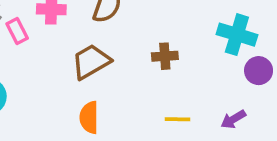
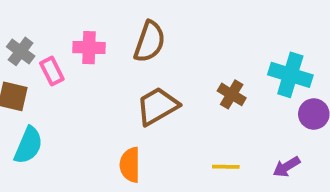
brown cross: (165, 56) -> (232, 94), moved, turned 35
brown trapezoid: (91, 62) -> (157, 106), moved

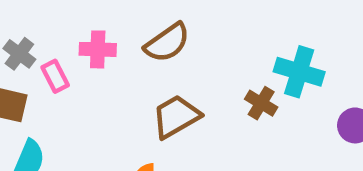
brown semicircle: (150, 42) -> (167, 43), turned 36
cyan cross: (290, 75) -> (299, 72), moved

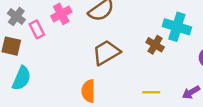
pink cross: (98, 49) -> (61, 14), turned -30

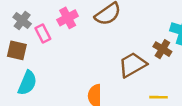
brown trapezoid: (106, 52) -> (133, 65), moved

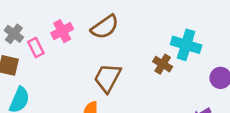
brown trapezoid: (133, 65) -> (108, 78), moved, turned -32

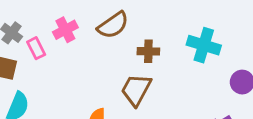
brown cross: (163, 64) -> (148, 51), moved, turned -30
brown trapezoid: (108, 78) -> (136, 90), moved

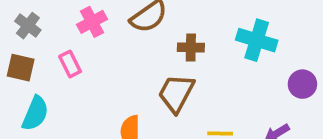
pink rectangle: (36, 48) -> (70, 64), moved

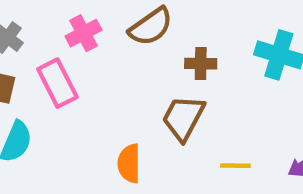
pink rectangle: (70, 64) -> (57, 83), size x1.5

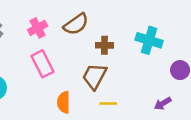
pink rectangle: (57, 83) -> (43, 64), moved
yellow line: (235, 166) -> (108, 104), moved

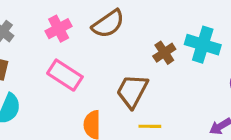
brown cross: (104, 45) -> (164, 53), moved, turned -35
pink rectangle: (43, 64) -> (65, 75), turned -30

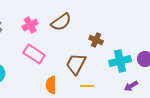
cyan cross: (203, 45) -> (120, 61), moved, turned -30
brown cross: (164, 53) -> (96, 40), turned -32

